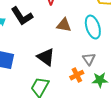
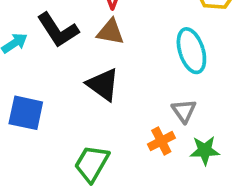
brown triangle: (64, 25) -> (111, 32), moved
black triangle: (46, 57) -> (103, 85), moved

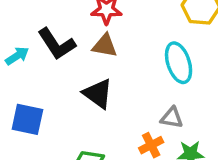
gray triangle: (184, 111) -> (172, 118), turned -45

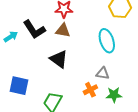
blue square: (27, 119) -> (19, 86), moved

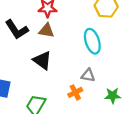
green star: (114, 95) -> (113, 96), moved

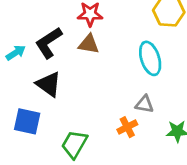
black L-shape: (17, 30) -> (49, 43), turned 90
black triangle: (42, 60) -> (49, 84), moved

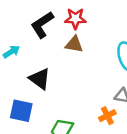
black L-shape: (49, 43) -> (42, 25), moved

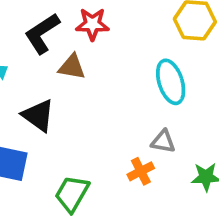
brown triangle: (74, 44) -> (72, 67), moved

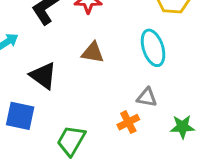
brown triangle: (72, 67) -> (93, 52), moved

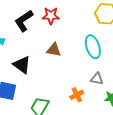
gray triangle: (147, 97) -> (97, 79), moved

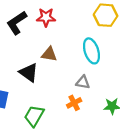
black triangle: (22, 65) -> (29, 73), moved
gray triangle: (97, 79) -> (83, 82), moved

